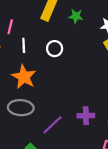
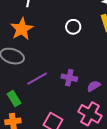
white circle: (55, 49) -> (73, 27), moved

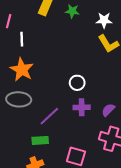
white circle: (73, 27) -> (77, 83), moved
green rectangle: (14, 98) -> (40, 140), moved, turned -49

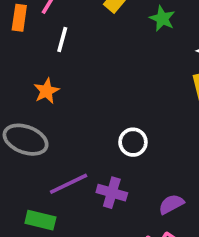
orange star: (22, 70) -> (46, 91), size x0.6
purple cross: (82, 107) -> (112, 193), moved

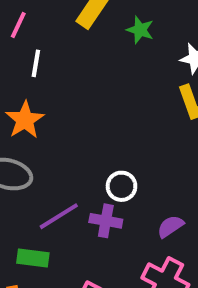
orange star: (46, 91) -> (25, 120), size x1.4
white circle: (133, 142) -> (121, 186), moved

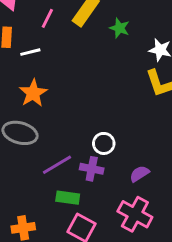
pink line: (18, 25) -> (47, 18), moved
white line: (36, 63) -> (30, 52), moved, turned 66
green rectangle: (33, 258) -> (68, 198), moved

